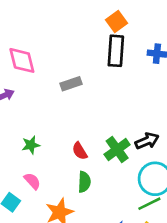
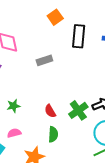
orange square: (116, 22) -> (55, 17), moved
pink semicircle: (32, 181) -> (14, 133), turned -64

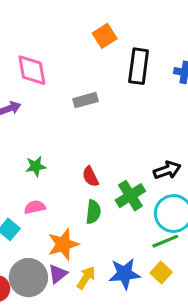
green cross: (78, 110) -> (130, 196), moved

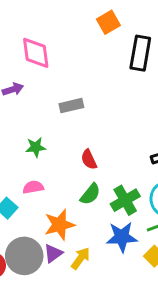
gray rectangle: (85, 100) -> (71, 106), moved
green cross: (130, 196) -> (125, 200), moved
green semicircle: (93, 212) -> (90, 194), turned 30
blue star: (125, 274) -> (122, 237), moved

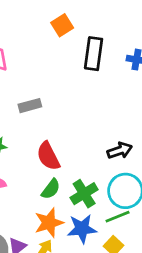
red semicircle: (89, 159) -> (48, 156), size x1.5
orange star: (60, 225) -> (49, 223), moved

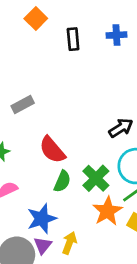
black rectangle: (94, 54) -> (73, 39), size x0.7
orange star: (49, 223) -> (107, 211), moved
blue star: (82, 229) -> (42, 219), moved

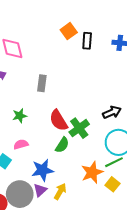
orange square: (36, 19) -> (69, 31), moved
gray rectangle: (23, 105) -> (42, 83), turned -63
green cross: (96, 178) -> (79, 128), moved

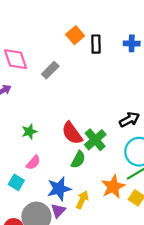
gray rectangle: (42, 83) -> (50, 70), moved, turned 42
pink semicircle: (21, 144) -> (33, 163), turned 152
yellow arrow: (60, 191) -> (82, 200), moved

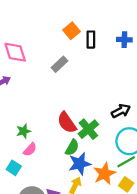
gray rectangle: (50, 70) -> (59, 64), moved
green star: (29, 132) -> (24, 131), moved
blue star: (59, 189) -> (80, 164), moved

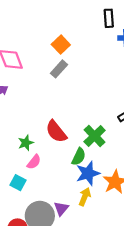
orange square: (71, 31) -> (61, 45), moved
black rectangle: (91, 40) -> (109, 18), moved
red semicircle: (67, 123) -> (56, 132), moved

